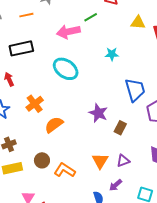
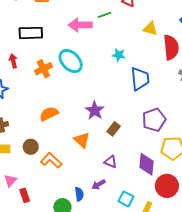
blue trapezoid: (135, 90) -> (140, 79), moved
orange cross: (35, 104) -> (43, 69), moved
orange triangle: (100, 161) -> (82, 140), moved, turned -30
purple triangle: (123, 161) -> (110, 162), turned 32

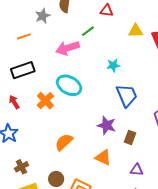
blue trapezoid: (140, 79) -> (127, 95), moved

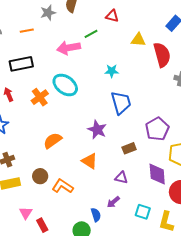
brown rectangle: (130, 138) -> (129, 148), moved, turned 40

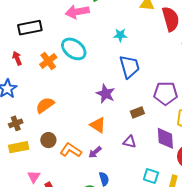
purple pentagon: (157, 129) -> (166, 93), turned 30
orange semicircle: (53, 141) -> (45, 105), moved
purple arrow: (113, 202) -> (95, 152), moved

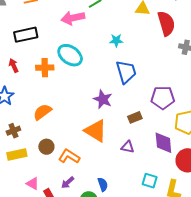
orange cross: (48, 61) -> (45, 68), turned 36
orange triangle: (98, 125) -> (96, 131), size x1.4
purple arrow: (95, 152) -> (68, 183), moved
pink triangle: (34, 177) -> (33, 184), turned -32

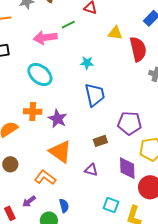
orange cross: (45, 68) -> (33, 111), moved
purple star: (103, 99) -> (58, 119), moved
orange L-shape: (69, 156) -> (45, 178), moved

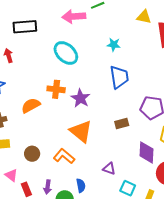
brown circle: (10, 164) -> (32, 154), moved
purple triangle: (91, 170) -> (109, 169), moved
purple arrow: (29, 201) -> (48, 187), moved, turned -48

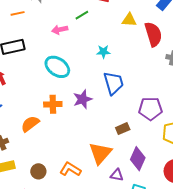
pink arrow: (74, 16) -> (60, 30), size x0.7
purple star: (80, 98) -> (83, 99), moved, turned 30
orange triangle: (81, 131) -> (100, 153), moved, turned 40
purple diamond: (147, 152) -> (138, 159), moved, turned 30

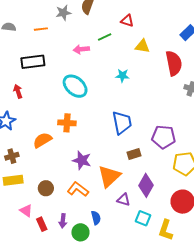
yellow triangle: (129, 20) -> (142, 46), moved
blue trapezoid: (114, 83) -> (122, 123), moved
purple star: (83, 99) -> (82, 160), moved, turned 30

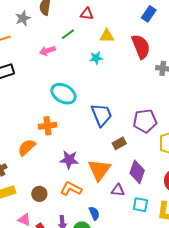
cyan star: (122, 76) -> (96, 58), moved
cyan ellipse: (75, 86) -> (64, 94), moved

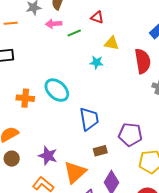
pink arrow: (47, 51) -> (54, 24), moved
orange cross: (47, 126) -> (25, 98), moved
brown circle: (39, 194) -> (12, 159), moved

